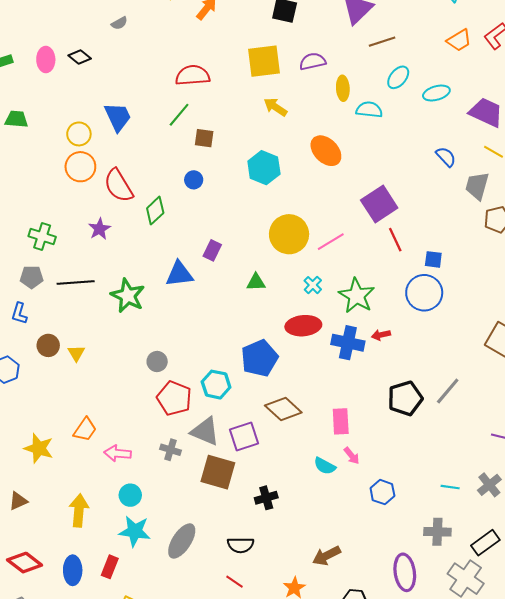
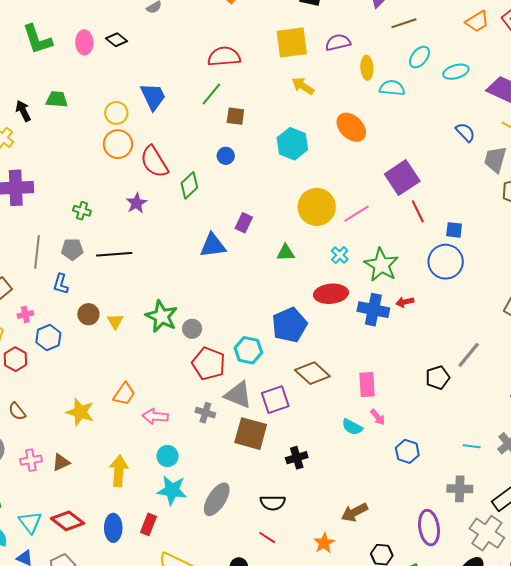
green cross: (42, 236) -> (82, 211), size x0.7
green star: (128, 296) -> (162, 316), moved
black pentagon: (405, 398) -> (438, 378), moved, size x0.7

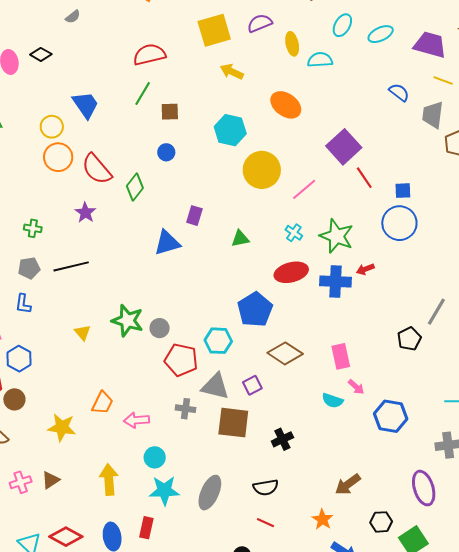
yellow circle: (317, 207) -> (262, 170), moved
brown circle: (88, 314) -> (14, 399), moved
purple square: (275, 400) -> (252, 385), size x0.7
blue hexagon: (407, 451) -> (391, 416), size x1.4

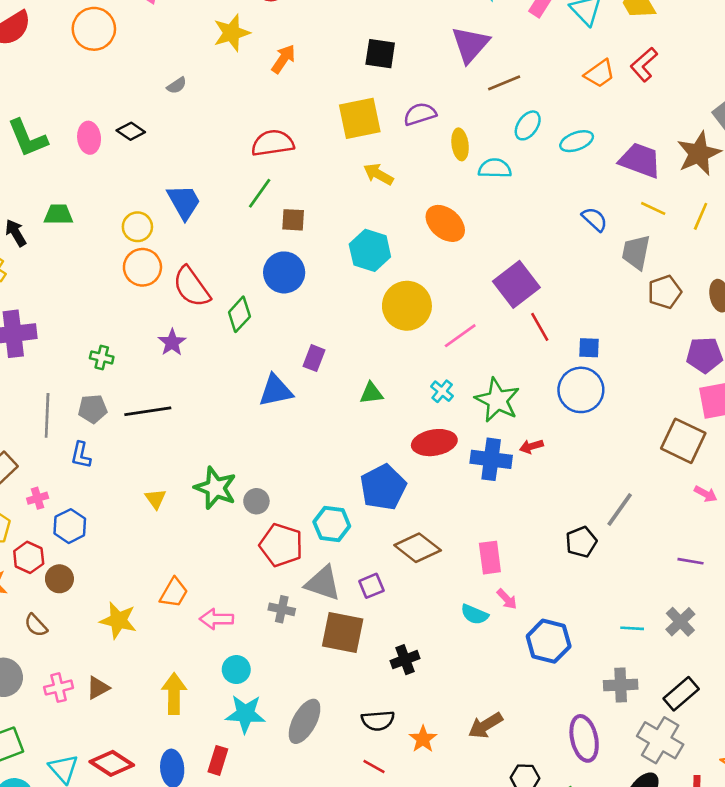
blue circle: (166, 152) -> (284, 272), size x1.8
orange star: (322, 519) -> (423, 739), moved

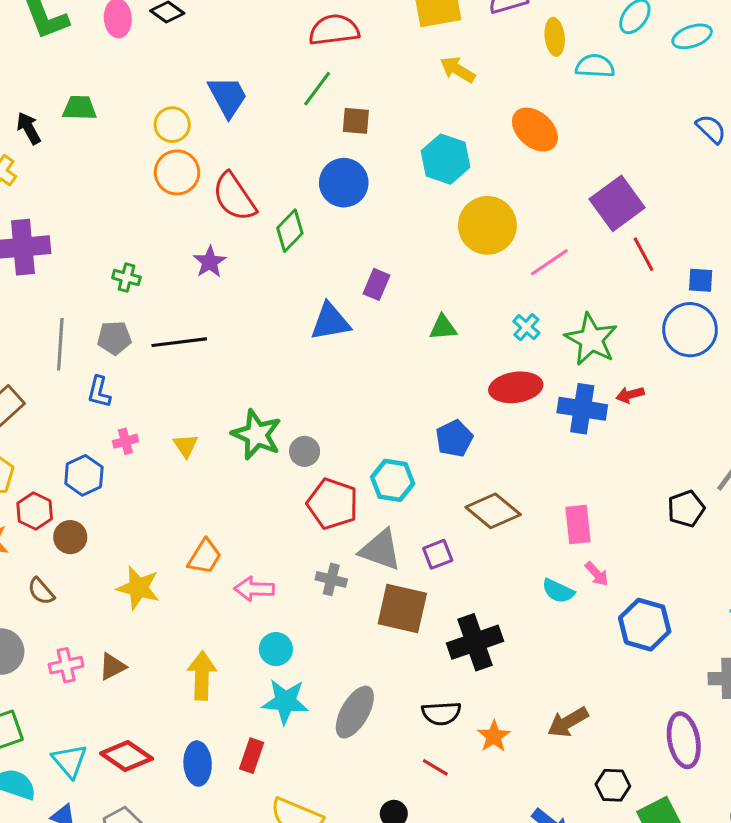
blue pentagon: (383, 487) -> (454, 439), size x0.7
pink cross: (38, 498) -> (125, 441), moved
black cross: (405, 660) -> (475, 642), size x1.6

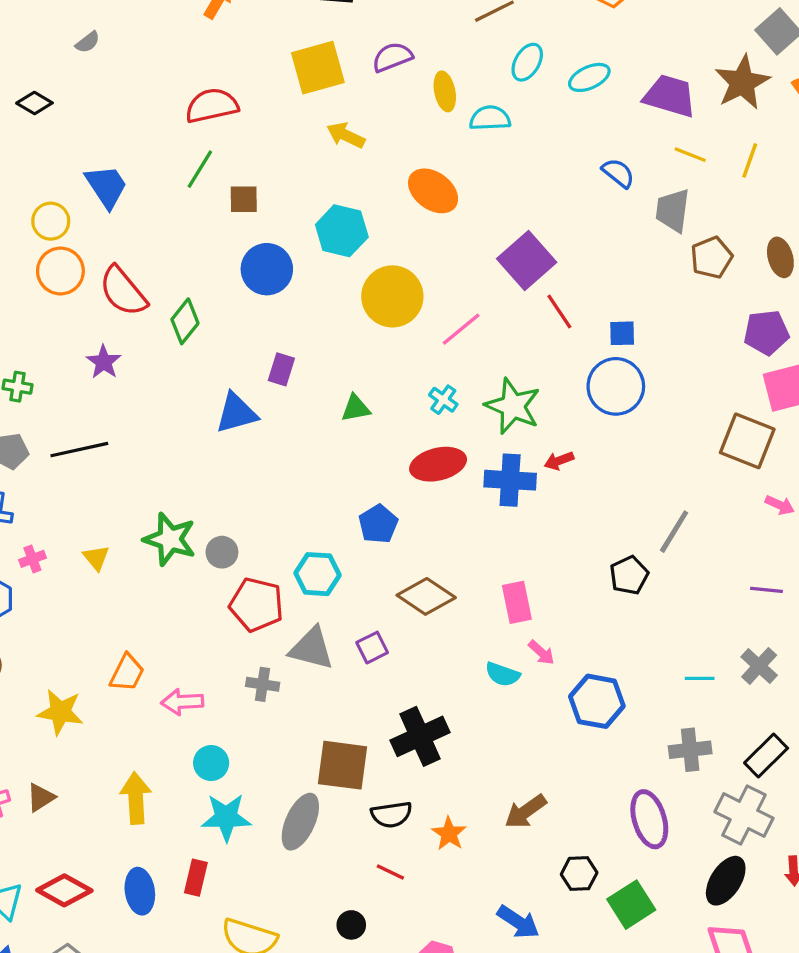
blue circle: (344, 183) -> (267, 269), moved
brown square: (402, 608) -> (342, 765), moved

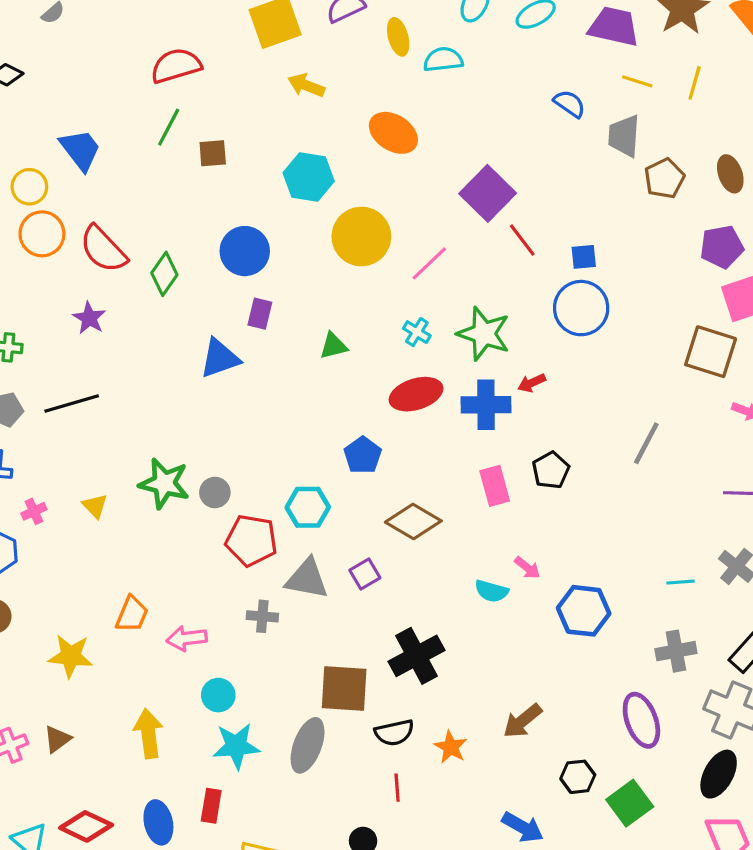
blue circle: (267, 269) -> (245, 251), moved
black pentagon: (629, 575) -> (551, 470), moved
pink rectangle: (517, 602) -> (495, 486), moved
red line: (390, 872) -> (397, 788), turned 64

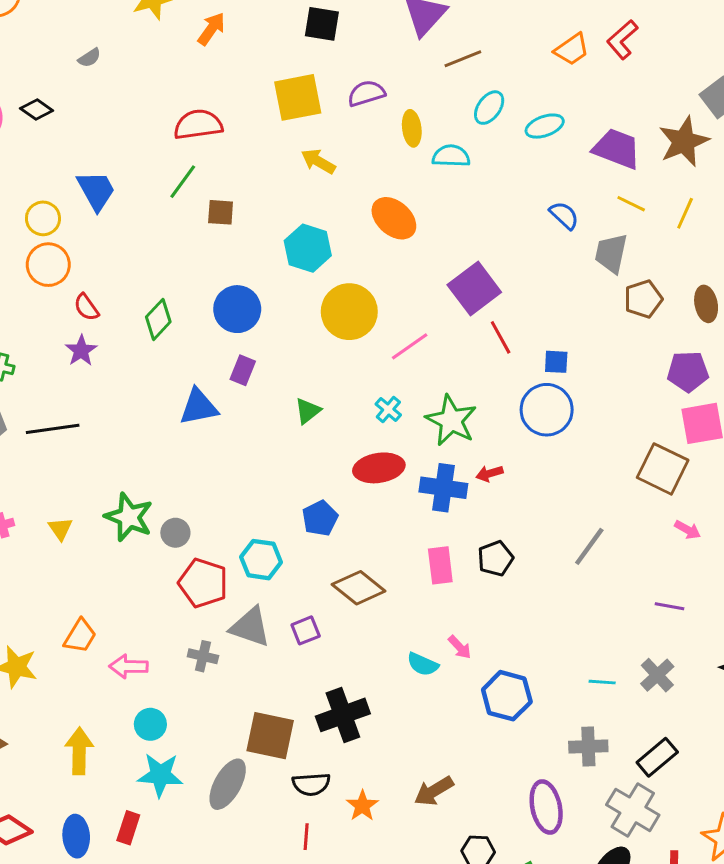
red semicircle: (103, 249) -> (86, 307), moved, size x0.6
green triangle: (333, 346) -> (308, 411), turned -32

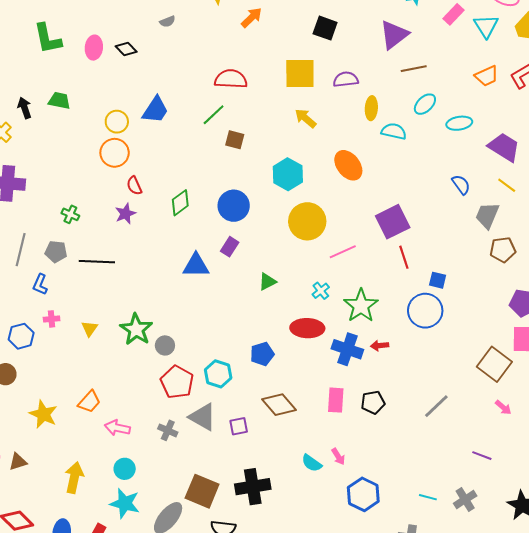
blue trapezoid: (96, 191) -> (155, 110), turned 52

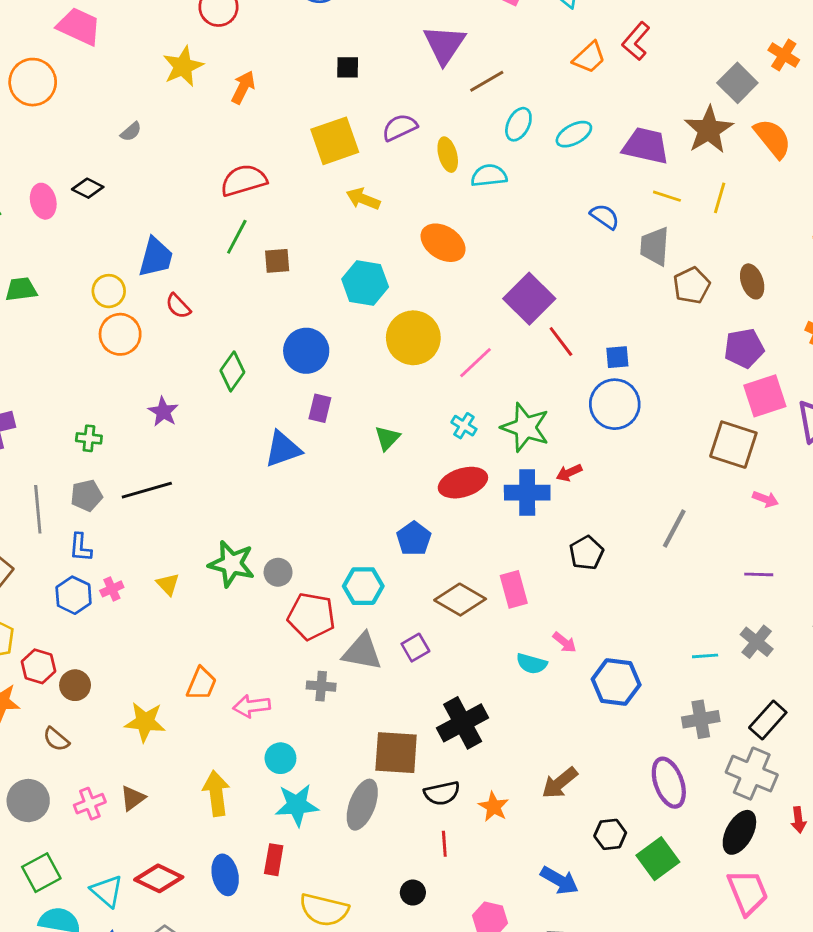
black square: (325, 28) -> (348, 67), size x0.7
red semicircle: (134, 186) -> (178, 306), moved
blue hexagon: (21, 336) -> (74, 595), moved
pink rectangle: (336, 400) -> (514, 589), moved

